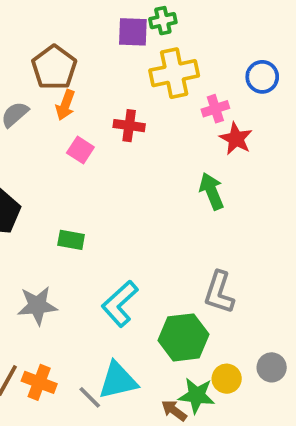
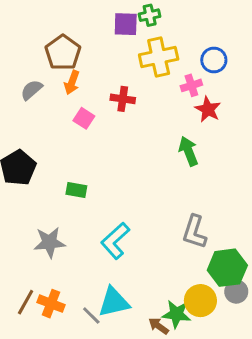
blue circle: (262, 77) -> (214, 60), moved
green hexagon: (184, 337) -> (227, 268), moved
yellow circle: (227, 379) -> (200, 301), size x1.4

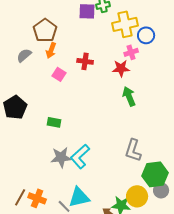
yellow cross: (159, 57) -> (125, 24), moved
red star: (208, 109) -> (121, 68), moved, turned -30
gray star: (49, 242) -> (61, 157), moved

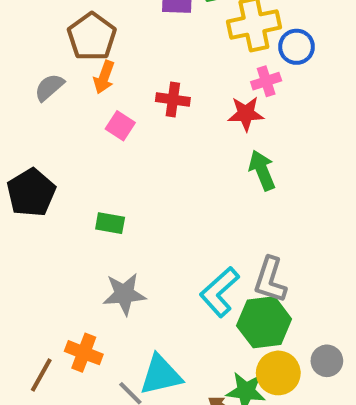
cyan L-shape: (80, 156) -> (220, 292), moved
green hexagon: (155, 174) -> (264, 322), moved
orange cross: (37, 198) -> (84, 353), moved

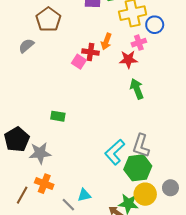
orange arrow: (104, 77) -> (106, 42), moved
pink square: (120, 126) -> (79, 62), moved
black pentagon: (31, 193) -> (17, 139), moved
gray star: (124, 294) -> (40, 153), moved
cyan triangle: (161, 375) -> (84, 195), size x0.6

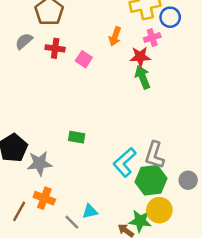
red cross: (90, 52) -> (55, 48), moved
green arrow: (137, 89) -> (143, 77), moved
green rectangle: (58, 116) -> (77, 137), moved
gray circle: (170, 188) -> (188, 180), moved

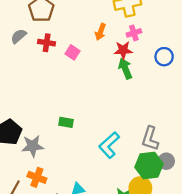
blue circle: (170, 17) -> (164, 57), moved
gray L-shape: (155, 155) -> (150, 139), moved
green hexagon: (151, 180) -> (149, 165), moved

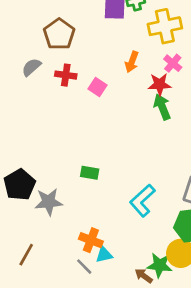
pink cross: (134, 33) -> (173, 63), turned -32
orange cross: (37, 177) -> (91, 240), moved

